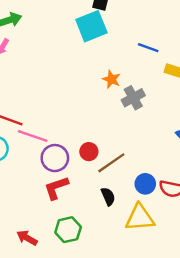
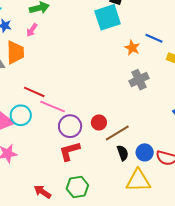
orange star: (111, 79) -> (132, 48), moved
black semicircle: (108, 196) -> (123, 153), moved

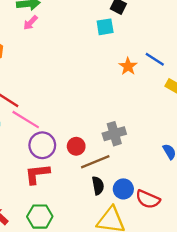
cyan square: (108, 17) -> (105, 27), size x0.6
pink arrow: (32, 30) -> (30, 23), moved
gray cross: (139, 80) -> (114, 134), moved

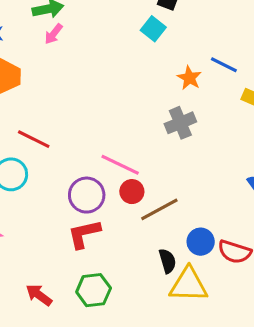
cyan square: (105, 27) -> (153, 29), turned -36
pink line: (26, 120) -> (120, 165), moved
gray cross: (114, 134) -> (180, 123), moved
black semicircle: (98, 186) -> (167, 261), moved

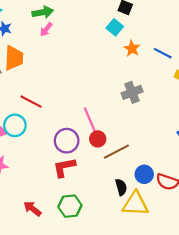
orange star: (189, 78) -> (132, 49), moved
pink line: (120, 165) -> (90, 120), turned 40

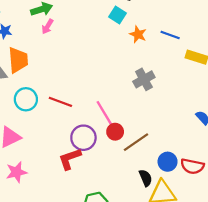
red line: (31, 102) -> (60, 102), moved
cyan circle: (15, 125) -> (26, 99), moved
red L-shape: (64, 167) -> (70, 159), moved

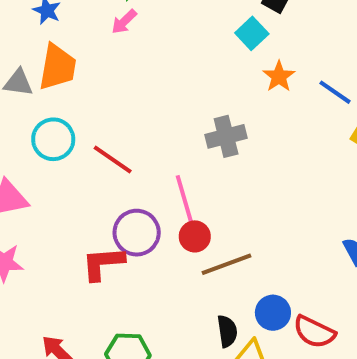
gray cross: (144, 79) -> (226, 136), moved

